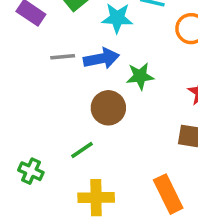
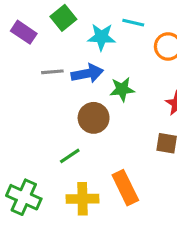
green cross: (31, 171) -> (24, 197), moved, size x1.5
orange rectangle: (168, 194) -> (125, 188), moved

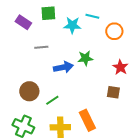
green square: (63, 18) -> (48, 13), turned 35
blue arrow: (87, 73) -> (63, 67), moved
brown circle: (94, 118) -> (29, 91), moved

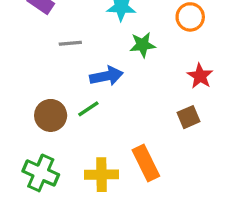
green star: (85, 58) -> (143, 45), moved
brown square: (113, 92) -> (189, 117), turned -32
green line: (52, 100) -> (88, 109), moved

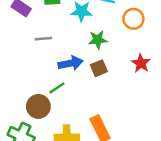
brown circle: (51, 115) -> (38, 106), moved
brown square: (189, 117) -> (99, 68), moved

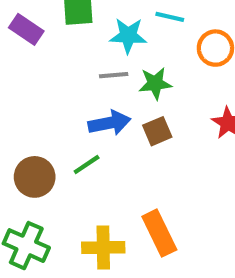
gray line: (43, 39) -> (114, 75), moved
brown circle: (38, 106) -> (35, 177), moved

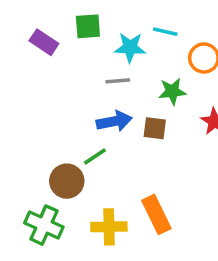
green star: (155, 83) -> (172, 91), moved
brown square: (157, 131) -> (155, 128), turned 30
brown circle: (35, 177) -> (67, 181), moved

